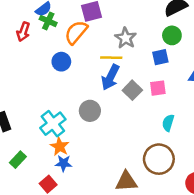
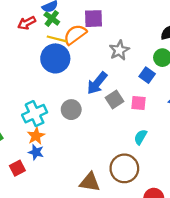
red arrow: (23, 32) -> (27, 23), turned 30
blue square: (160, 57) -> (147, 75), turned 35
yellow line: (111, 58) -> (57, 39), moved
blue circle: (61, 62) -> (55, 58), size x1.6

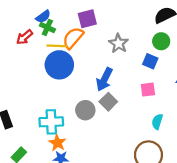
gray square: (115, 100) -> (108, 102), moved
cyan cross: (35, 114) -> (51, 122), turned 35

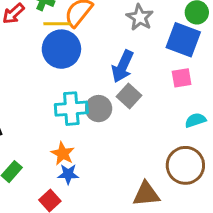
blue square: (150, 61) -> (183, 40), size x1.6
cyan cross: (51, 122) -> (71, 109), moved
cyan semicircle: (157, 122) -> (195, 120), turned 56

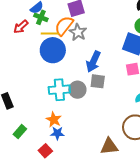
gray star: (140, 17) -> (78, 32), moved
gray square: (129, 96) -> (98, 81), turned -35

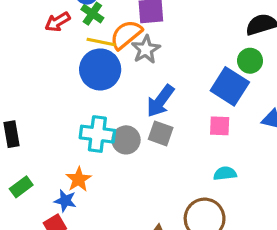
blue star: (57, 133) -> (65, 201), moved

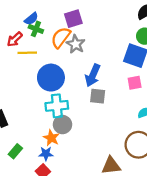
yellow line: (101, 42) -> (27, 53), moved
blue circle: (100, 69) -> (51, 78), moved
gray circle: (126, 140) -> (63, 125), moved

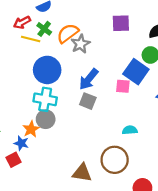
purple square: (73, 19) -> (121, 23), moved
green cross: (36, 29) -> (44, 29), moved
pink square: (135, 83) -> (123, 86), moved

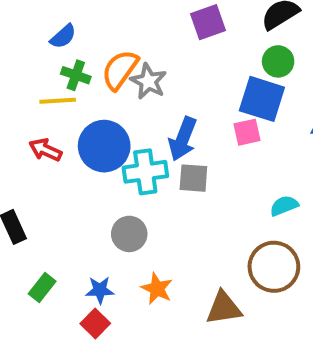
red arrow: (22, 22) -> (45, 150), moved, turned 70
cyan cross: (45, 99) -> (145, 172), moved
orange star: (31, 129) -> (157, 289), moved

